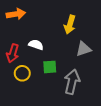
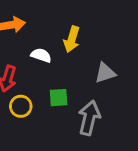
yellow arrow: (70, 25) -> (72, 39), moved
white semicircle: (36, 45) -> (41, 55), moved

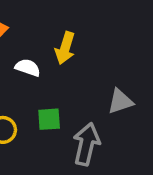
gray triangle: (105, 73) -> (120, 101), moved

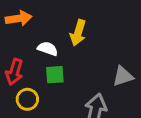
green square: (49, 119) -> (55, 75), moved

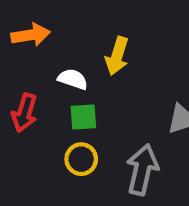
yellow circle: (27, 99) -> (81, 159), moved

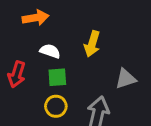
orange arrow: (31, 35) -> (36, 18), moved
yellow arrow: (117, 56) -> (92, 44), moved

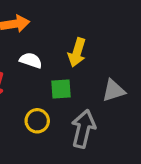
green square: (57, 77) -> (61, 89), moved

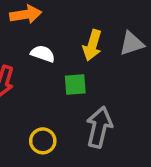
gray triangle: (114, 91) -> (132, 43), moved
yellow circle: (37, 121) -> (43, 141), moved

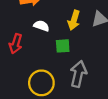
yellow circle: (43, 141) -> (41, 83), size x1.5

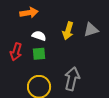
green square: (63, 46) -> (39, 54), moved

